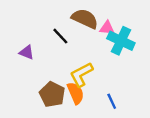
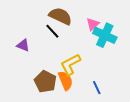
brown semicircle: (85, 19) -> (60, 16), moved
pink triangle: (107, 28) -> (93, 24), turned -48

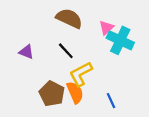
black line: (52, 31) -> (66, 51), moved

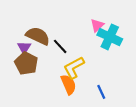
brown semicircle: (69, 18) -> (38, 36), moved
purple triangle: (26, 52) -> (24, 48), turned 40
brown pentagon: (52, 94) -> (26, 63), moved

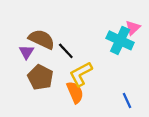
pink triangle: (97, 25) -> (133, 28), moved
brown pentagon: (26, 63) -> (40, 77), moved
blue line: (101, 92) -> (127, 100), moved

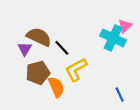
brown pentagon: (40, 77) -> (38, 73), turned 30
orange semicircle: (75, 92) -> (56, 87), moved

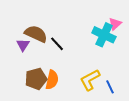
yellow L-shape: (76, 70) -> (90, 80), moved
brown pentagon: (38, 73) -> (36, 79), moved
orange semicircle: (56, 87) -> (52, 80), turned 36

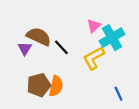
pink triangle: (115, 24) -> (94, 26), moved
cyan cross: (104, 35) -> (112, 38), turned 35
yellow L-shape: (90, 80) -> (94, 58), moved

